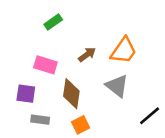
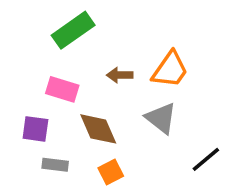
green rectangle: (53, 22) -> (73, 30), size x1.6
brown arrow: (87, 55) -> (120, 75), turned -144
brown diamond: (71, 94) -> (98, 129), turned -32

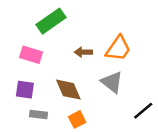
pink rectangle: (62, 89) -> (31, 55), moved

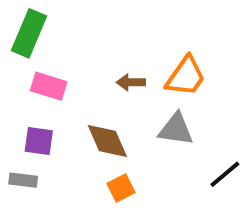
green rectangle: (51, 21) -> (29, 33), moved, turned -32
gray triangle: (112, 82) -> (176, 129), turned -30
gray rectangle: (39, 114) -> (23, 180), moved

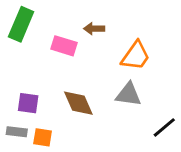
brown arrow: (131, 82) -> (94, 29), moved
pink rectangle: (49, 86) -> (64, 46), moved
orange square: (121, 188) -> (43, 137), moved, turned 36

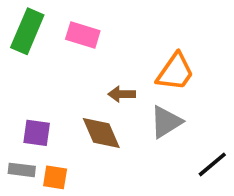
brown arrow: (94, 29) -> (122, 94), moved
pink rectangle: (64, 46) -> (83, 35), moved
gray triangle: (128, 94) -> (166, 122), turned -40

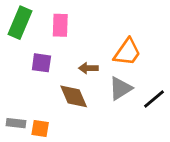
pink rectangle: (83, 35) -> (60, 25), turned 75
purple square: (37, 133) -> (41, 63), moved
black line: (212, 164) -> (154, 99), moved

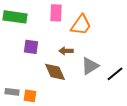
green rectangle: (20, 23) -> (15, 17), turned 75
pink rectangle: (60, 25) -> (56, 13), moved
orange trapezoid: (127, 52) -> (81, 25), moved

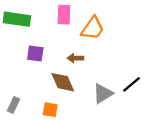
gray triangle: (90, 66) -> (103, 94), moved
gray rectangle: (12, 92) -> (14, 105), turned -72
orange square: (30, 96) -> (50, 110), moved

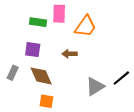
green rectangle: (17, 19) -> (38, 22), moved, size x0.7
brown diamond: (63, 82) -> (41, 76), moved
gray rectangle: (14, 105) -> (13, 73), moved

